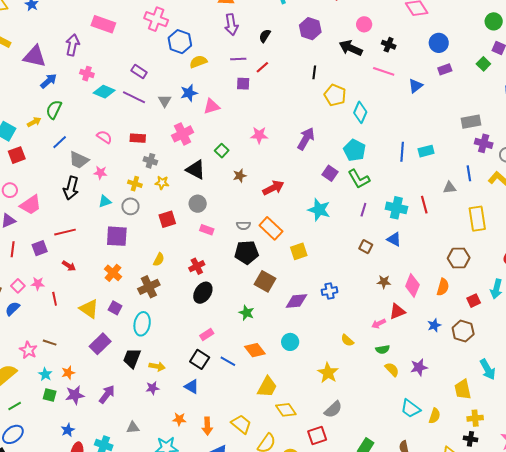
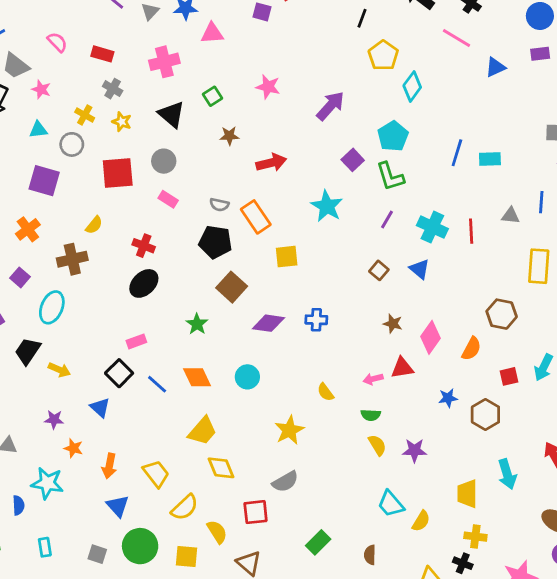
red square: (167, 219) -> (118, 173), size x1.4
red cross: (197, 266) -> (144, 246), turned 35
purple star: (153, 388) -> (54, 420), moved

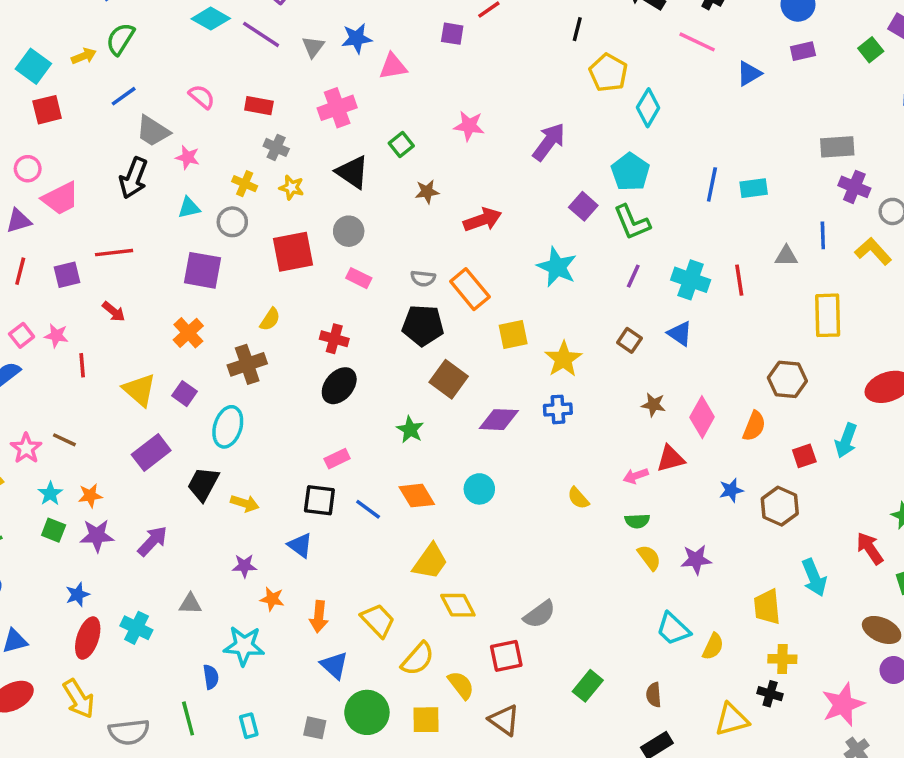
black square: (119, 373) -> (319, 500), turned -32
yellow star: (289, 430) -> (563, 359), moved

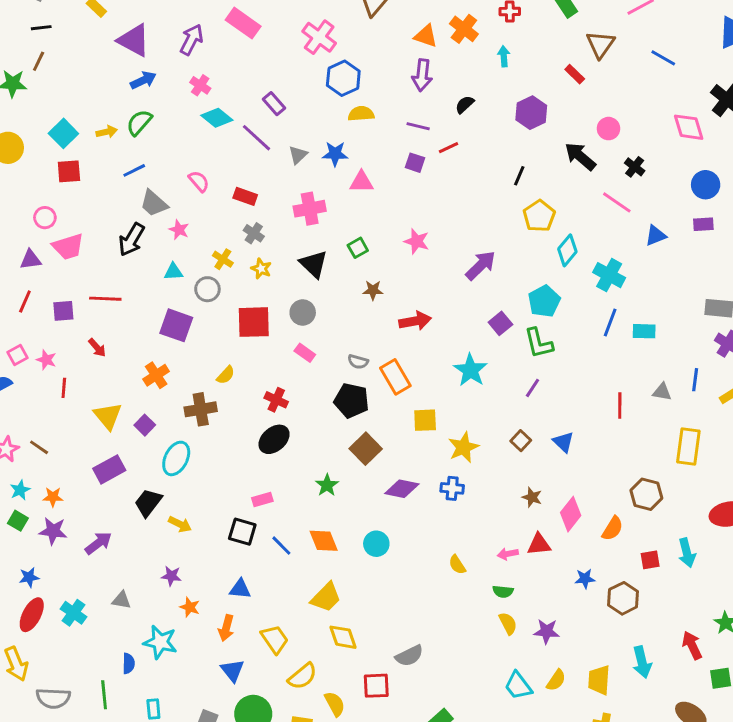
cyan cross: (691, 280) -> (609, 275), moved
cyan arrow: (846, 440) -> (687, 553), turned -44
blue triangle: (300, 545) -> (240, 589), moved, turned -40
yellow semicircle: (713, 646) -> (556, 680), moved

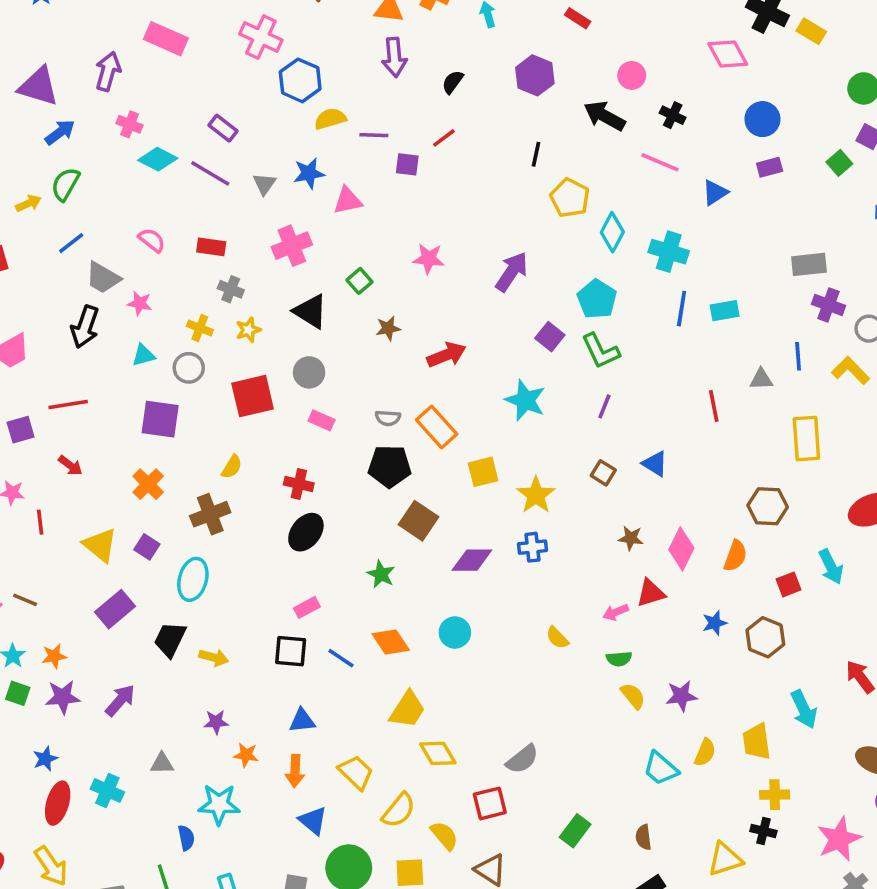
purple line: (418, 126) -> (374, 135), moved
yellow star: (261, 269) -> (248, 330), turned -30

